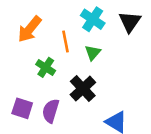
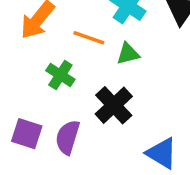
orange line: (65, 41) -> (89, 38), turned -60
green triangle: (93, 53) -> (128, 54), turned 35

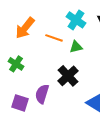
green cross: (60, 75) -> (16, 64), moved
purple square: (27, 134) -> (20, 103), moved

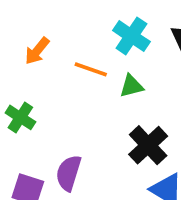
orange arrow: (25, 28) -> (37, 51), size x0.7
black cross: (68, 76) -> (148, 145), moved

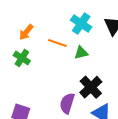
green cross: (20, 117) -> (22, 58), moved
purple semicircle: (69, 173) -> (67, 103), moved

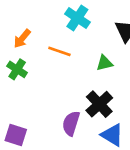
cyan cross: (81, 24) -> (77, 18), moved
green triangle: (81, 53) -> (104, 63), moved

